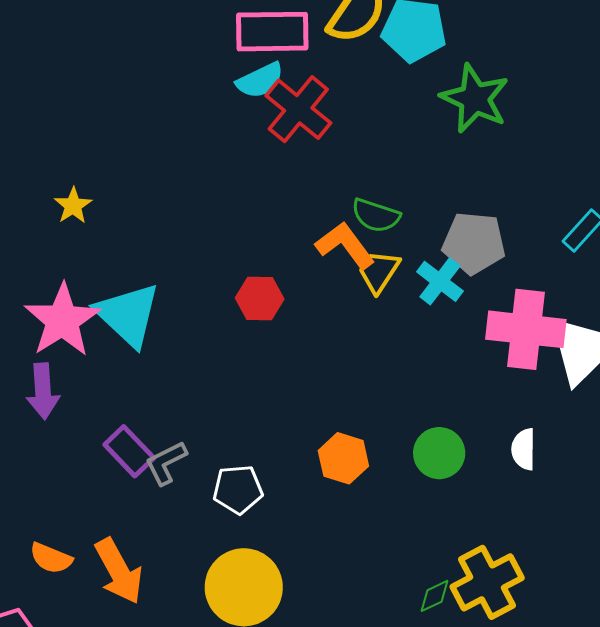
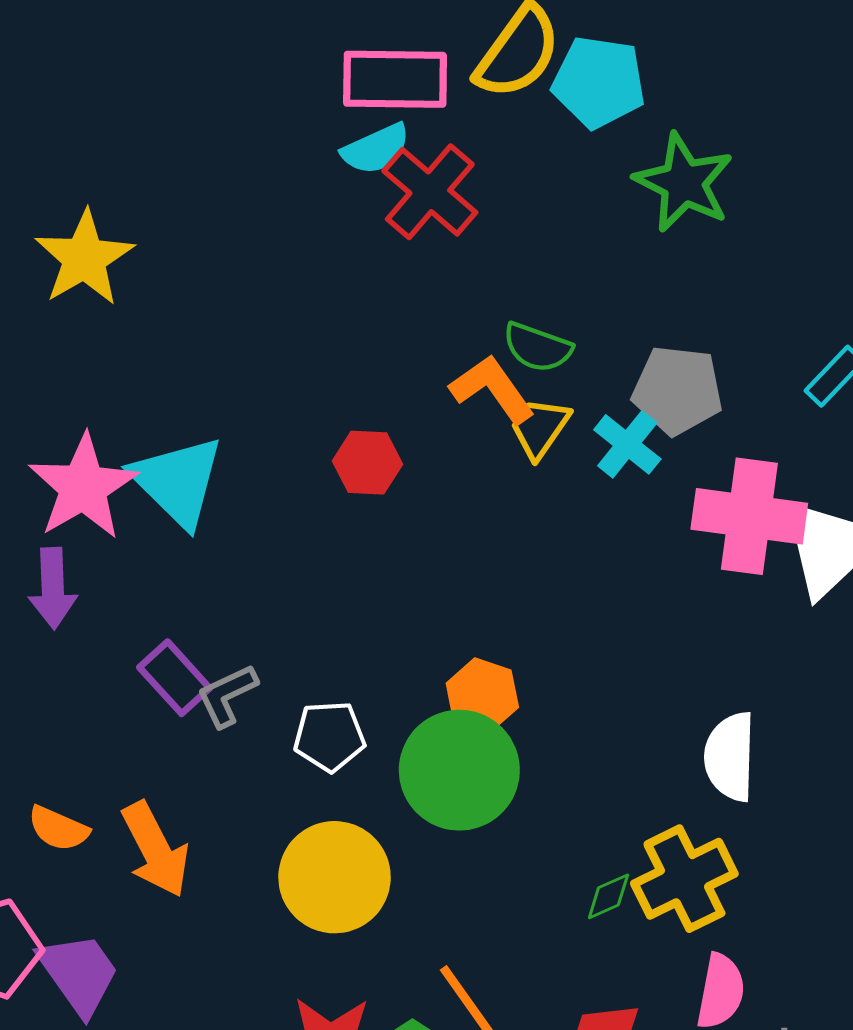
yellow star: (73, 206) -> (84, 258), moved, size x1.8
white semicircle: (524, 449) -> (730, 757), moved, size x1.5
green circle: (439, 453) -> (459, 770), moved, size x1.6

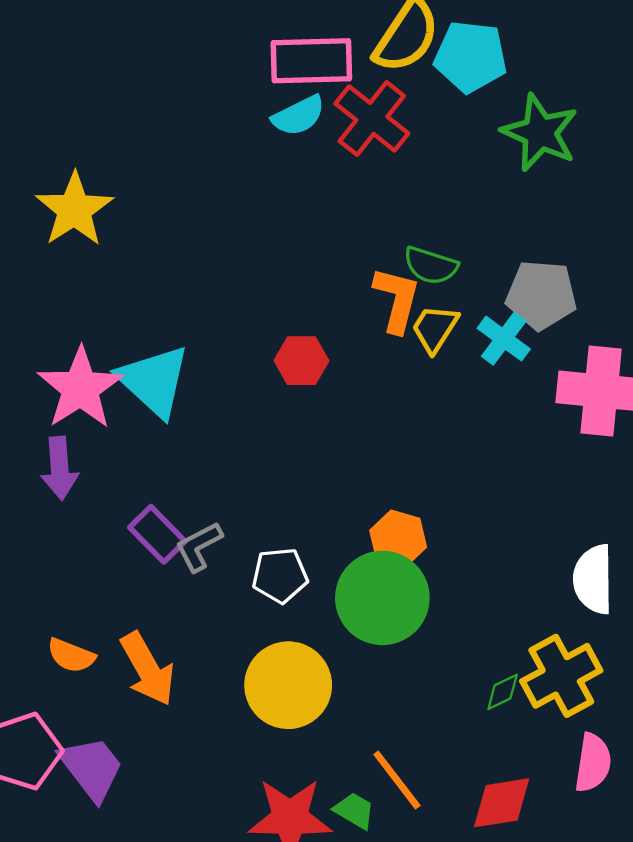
red cross: (430, 192) -> (372, 118), moved
orange L-shape: (492, 389) -> (397, 300), turned 52

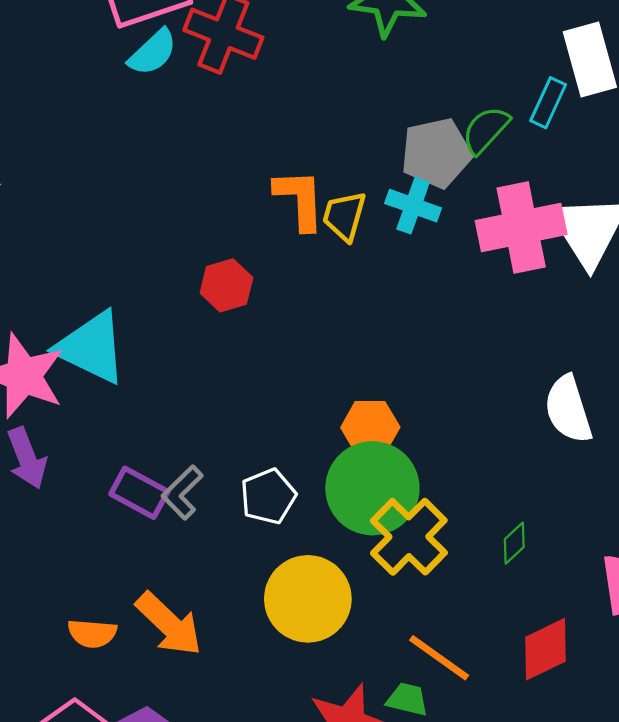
green semicircle: (431, 266) -> (486, 130), moved, turned 132
yellow cross: (561, 676) -> (409, 537), moved

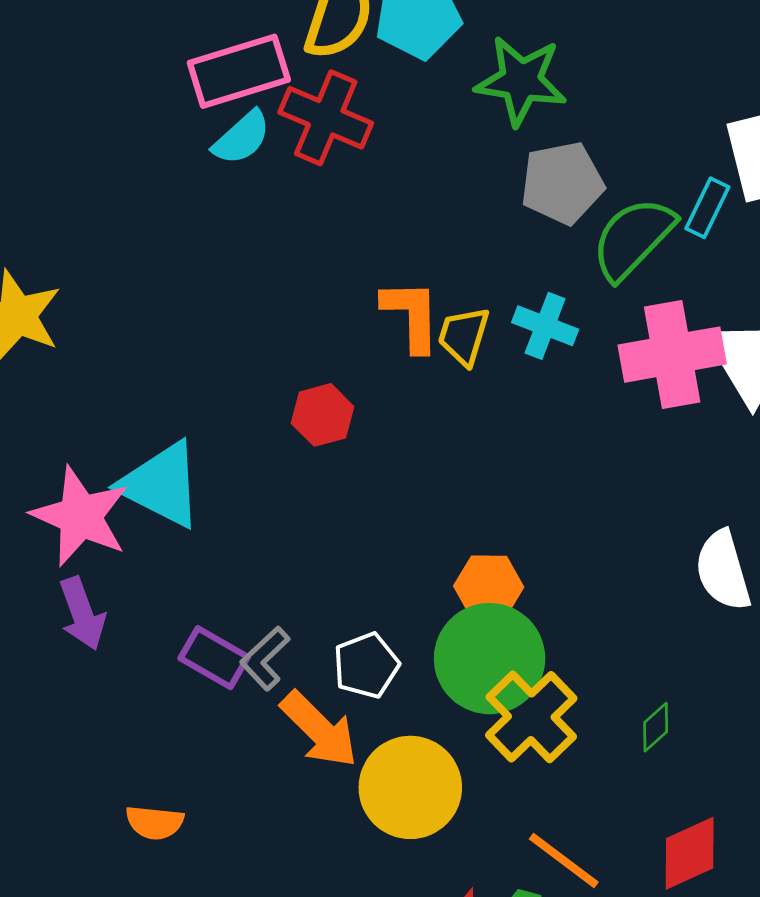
green semicircle: (486, 130) -> (633, 238), size x1.5
gray pentagon: (436, 153) -> (562, 183), moved
orange arrow: (169, 624) -> (319, 730), moved

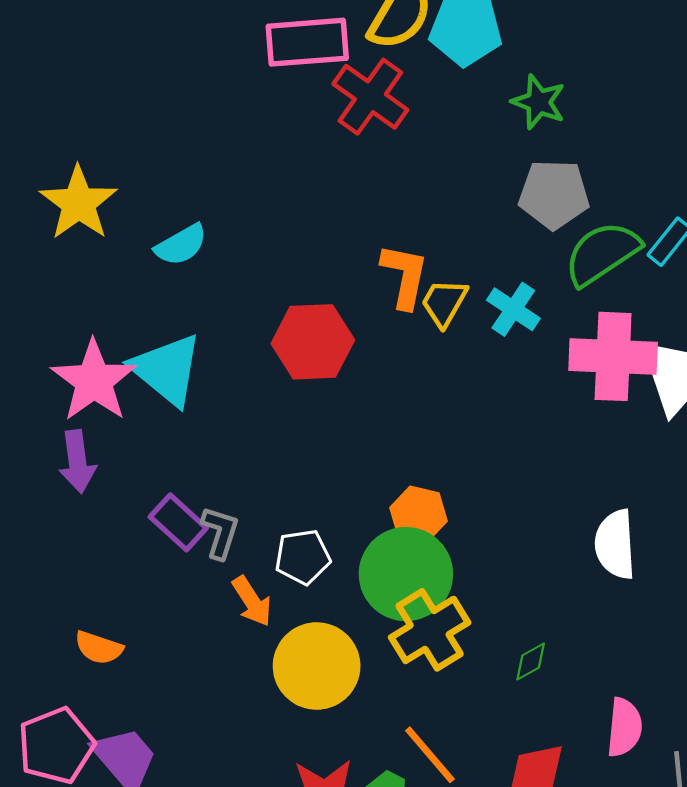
green star: (521, 81) -> (539, 102), size x0.7
cyan semicircle: (242, 138) -> (181, 245), moved
red hexagon: (323, 415) -> (313, 342), size x1.5
gray L-shape: (265, 658) -> (220, 532), turned 138
orange arrow: (319, 730) -> (252, 601), size x0.7

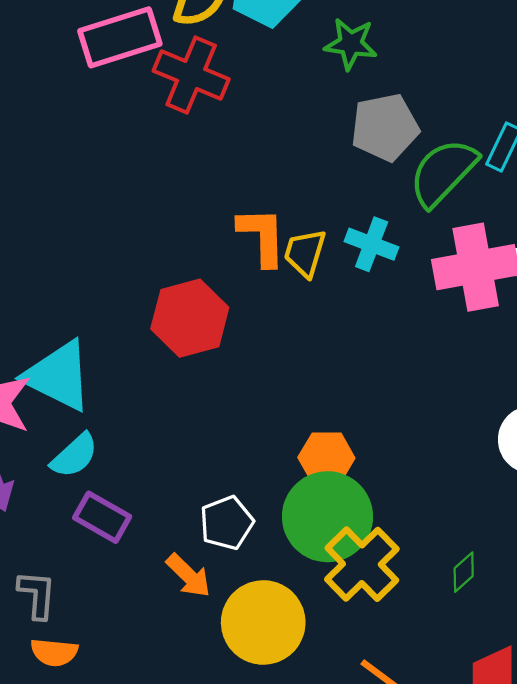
cyan semicircle: (181, 245) -> (74, 456), moved
gray L-shape: (220, 532) -> (37, 595), moved

